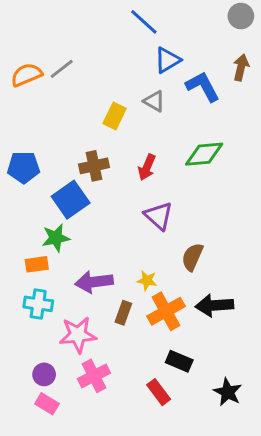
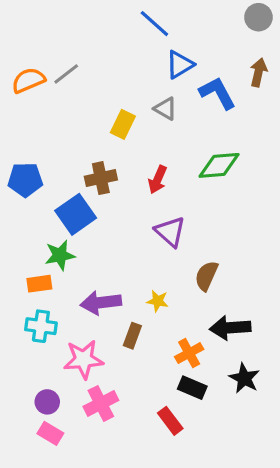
orange cross: (166, 311) -> (189, 353), moved, size x0.7
black star: (228, 392) -> (244, 378), moved

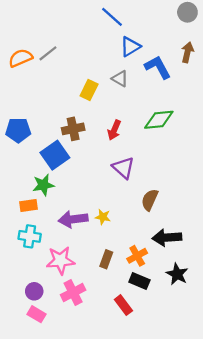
yellow star: (158, 301) -> (103, 217), moved
brown rectangle: (132, 336) -> (106, 259), moved

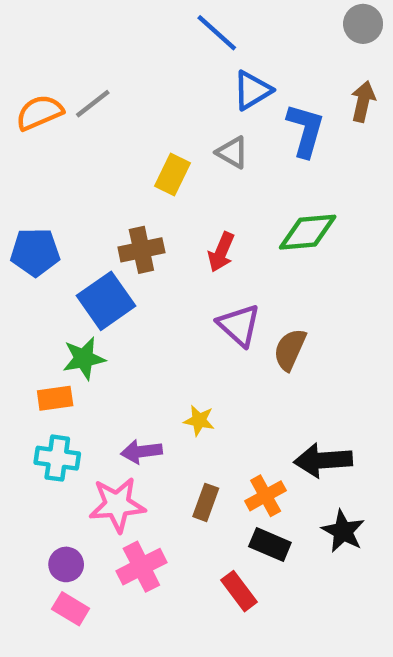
blue L-shape: (158, 67) -> (305, 130), turned 44
brown semicircle: (150, 200) -> (290, 350), moved
purple arrow: (73, 219) -> (141, 451), moved, size x0.7

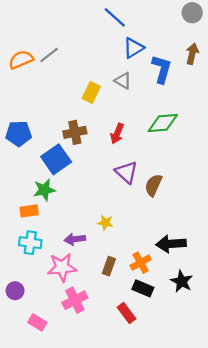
purple circle: (66, 564) -> (15, 291), moved

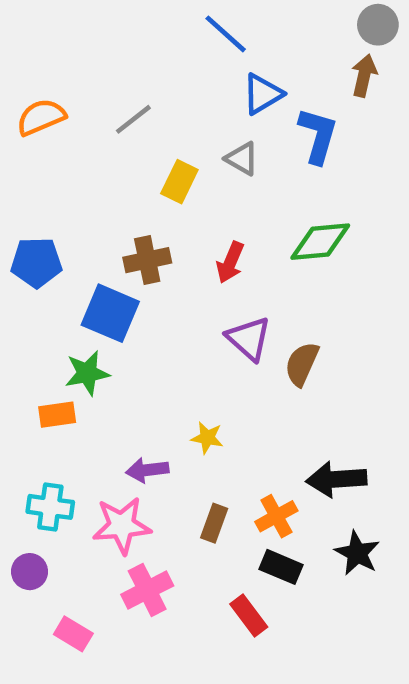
brown arrow: (192, 54) -> (364, 75), moved
gray line: (49, 55) -> (133, 119), moved
blue square: (56, 159) -> (110, 313), turned -32
cyan cross: (30, 243) -> (50, 507), moved

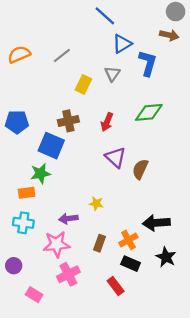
brown arrow: (364, 75) -> (169, 35), turned 90
gray triangle: (242, 159) -> (112, 74), turned 35
cyan cross: (50, 507) -> (23, 223), moved

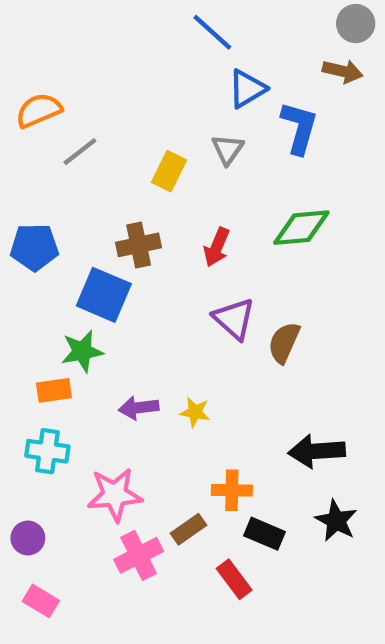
gray line: (62, 56) -> (80, 152), moved
purple arrow: (68, 219) -> (139, 408), moved
orange cross: (128, 240) -> (232, 490), moved, turned 30
brown rectangle: (99, 243) -> (189, 529), moved, turned 35
pink rectangle: (34, 295) -> (41, 601), moved

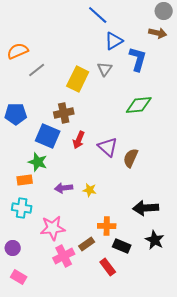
yellow rectangle: (169, 171) -> (78, 79), size x1.4
red arrow: (217, 247) -> (79, 140), moved
green star: (82, 351) -> (38, 162), turned 30

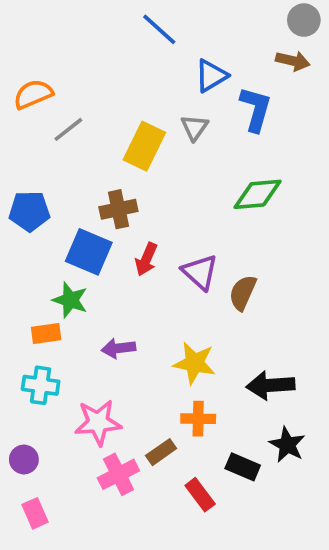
blue line: (98, 15) -> (159, 29), moved
yellow star: (90, 190) -> (194, 363), moved, size x1.6
black rectangle: (122, 246) -> (243, 467), moved
pink rectangle: (19, 277) -> (35, 513), turned 35

